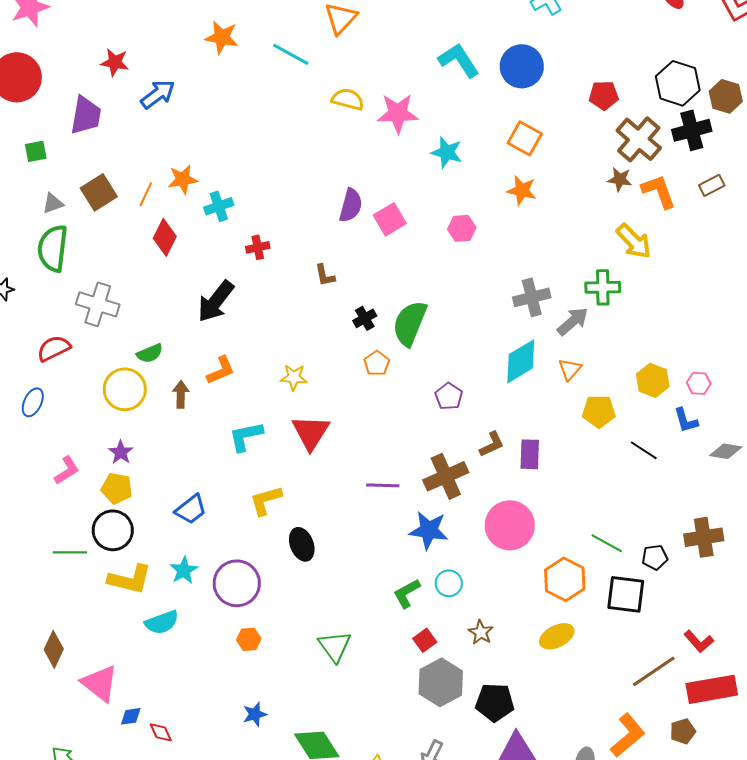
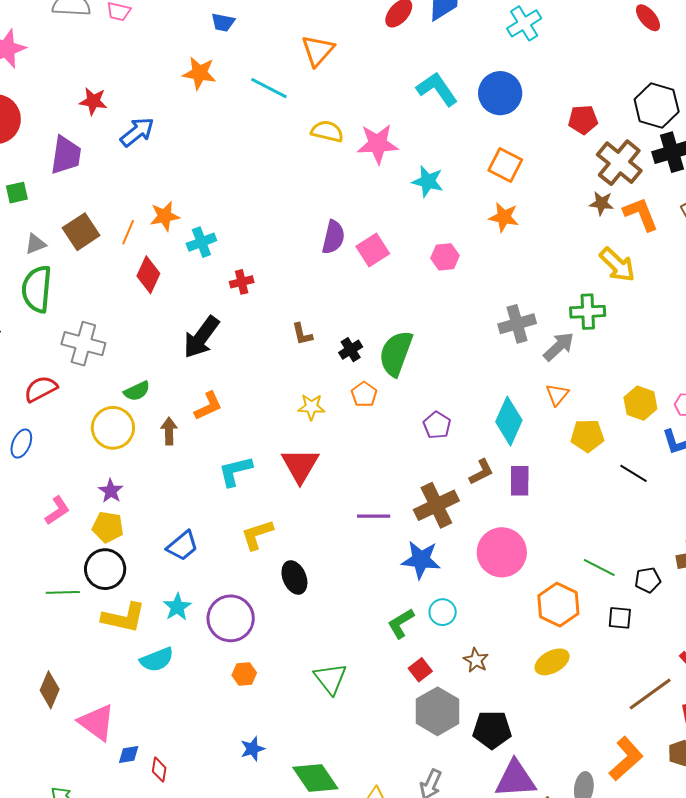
brown L-shape: (325, 275) -> (302, 334), moved
cyan diamond: (521, 361) -> (509, 421), moved, turned -33
yellow star: (294, 377) -> (311, 407), moved
black square: (626, 594) -> (620, 618), size x0.6
red diamond: (161, 732) -> (159, 770), turned 35

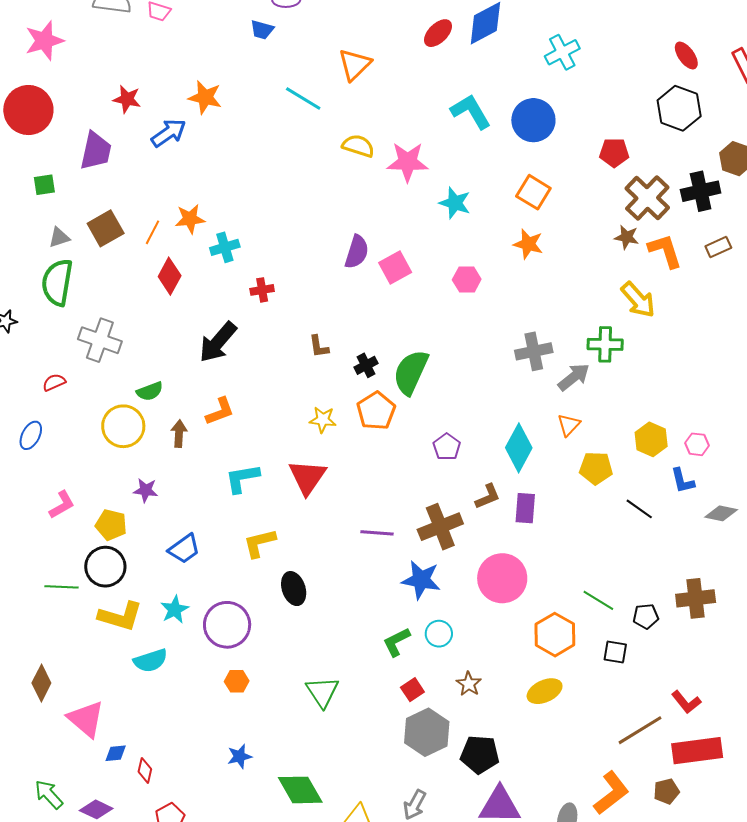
orange star: (199, 73) -> (205, 97), moved
black hexagon: (657, 106) -> (679, 108), moved
red semicircle: (41, 389) -> (54, 382), size x0.7
orange pentagon: (364, 394) -> (376, 411), size x1.5
purple star: (111, 491) -> (146, 490), moved, turned -30

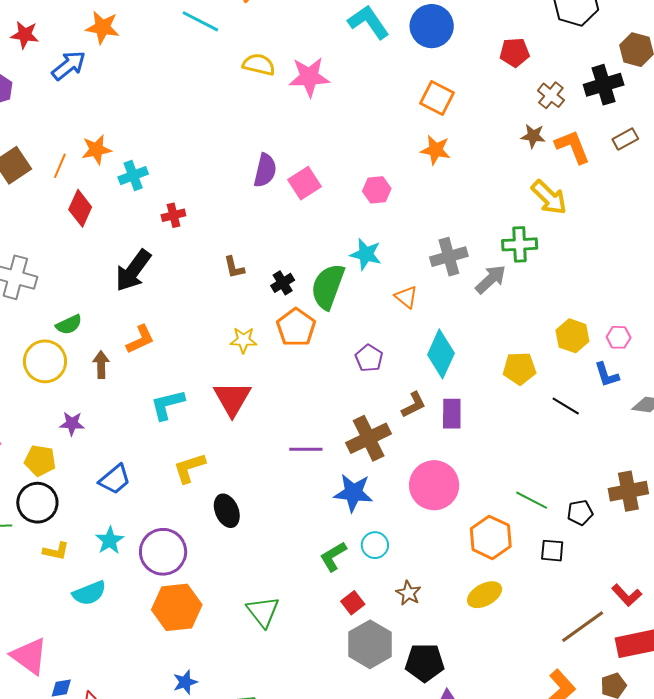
brown cross: (647, 198) -> (551, 95), size x0.6
cyan star: (455, 203) -> (366, 254), moved
orange triangle: (569, 425) -> (406, 297), moved, turned -30
yellow L-shape: (120, 616) -> (56, 551), size x0.6
orange hexagon: (237, 681) -> (177, 607), size x2.0

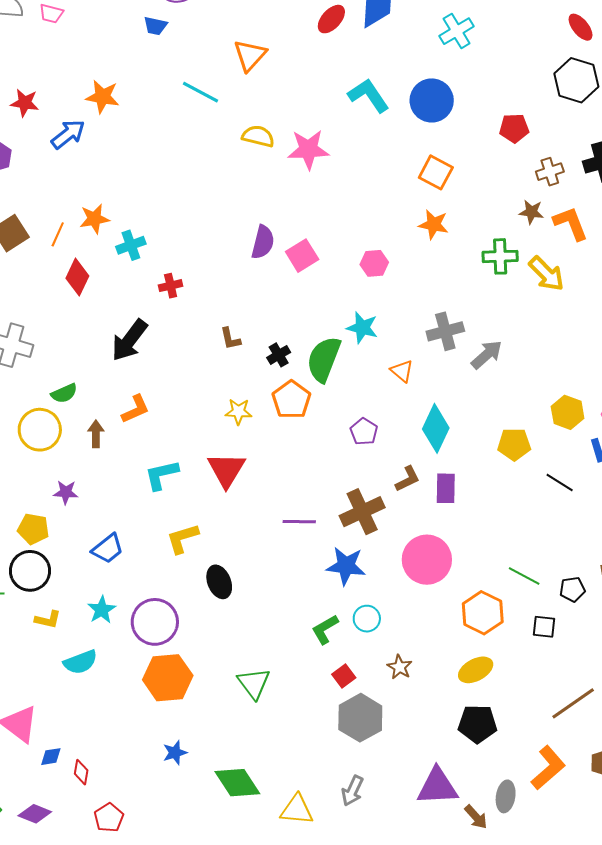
brown cross: (551, 95) -> (550, 172), turned 32
green cross: (520, 244) -> (500, 256), moved
black pentagon: (425, 663) -> (477, 724), moved

